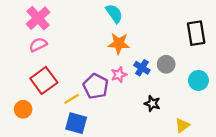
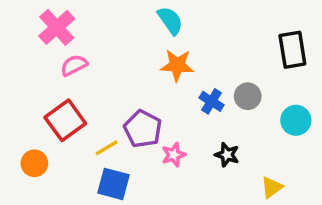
pink semicircle: (38, 45) -> (74, 65), moved
pink star: (119, 75) -> (174, 155), moved

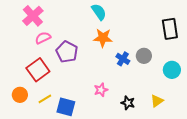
purple pentagon: (143, 129) -> (67, 52), moved
yellow line: (107, 148) -> (45, 99), moved
black star: (227, 155) -> (128, 103), moved
yellow triangle: (272, 187) -> (157, 101), moved

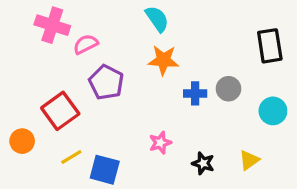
pink cross: (33, 16) -> (52, 25), turned -30
pink semicircle: (43, 38) -> (86, 44), moved
blue cross: (123, 59) -> (195, 93), turned -32
orange circle: (20, 95) -> (22, 141), moved

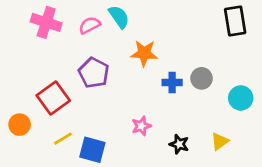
cyan semicircle: (157, 19) -> (119, 17), moved
pink semicircle: (86, 44) -> (90, 25), moved
black rectangle: (270, 46) -> (235, 21), moved

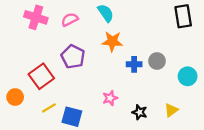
cyan semicircle: (119, 17) -> (106, 13), moved

